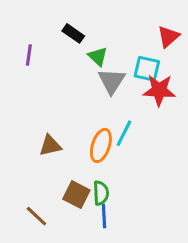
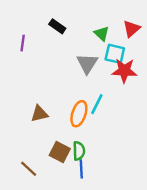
green triangle: (98, 57) -> (102, 34), moved

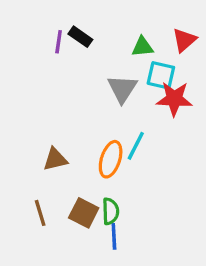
green triangle: (102, 34) -> (142, 47), turned -49
purple line: (23, 43) -> (59, 42), moved
brown line: (29, 169) -> (40, 213), moved, turned 30

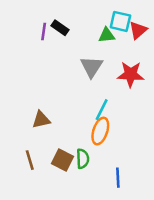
cyan square: (161, 75) -> (120, 21), moved
orange ellipse: (111, 159) -> (100, 131), moved
blue line: (114, 236) -> (118, 178), moved

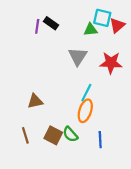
green semicircle: (83, 159) -> (70, 134), turned 140
blue line: (118, 178) -> (100, 140), moved

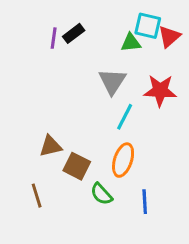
black rectangle: (51, 23) -> (74, 33), turned -72
cyan line: (86, 93) -> (125, 117), moved
brown square: (53, 135) -> (77, 166), moved

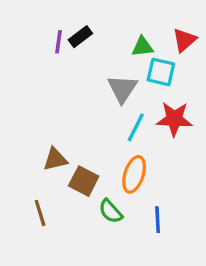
cyan square: (148, 26) -> (161, 72), moved
red star: (160, 91) -> (174, 119), moved

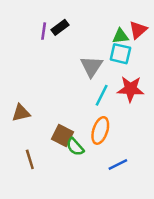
green triangle: (142, 47) -> (120, 36), moved
brown triangle: (55, 159) -> (21, 113), moved
green semicircle: (111, 211) -> (75, 147), moved
blue line: (158, 220) -> (118, 164), turned 66

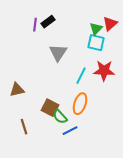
green triangle: (120, 36) -> (96, 29), turned -40
gray triangle: (91, 66) -> (58, 53), moved
blue line: (118, 164) -> (70, 131), moved

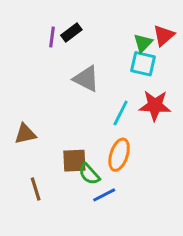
gray triangle: (58, 53) -> (86, 79), turned -36
brown square: (50, 108) -> (74, 161), turned -30

